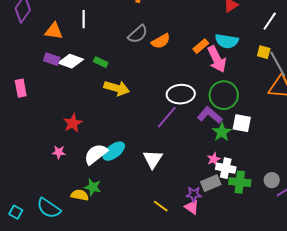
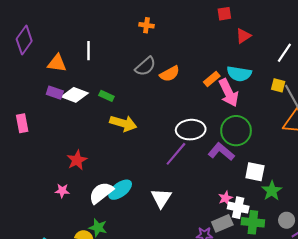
white square: (242, 123) -> (255, 172), moved
green star: (222, 132) -> (272, 191), moved

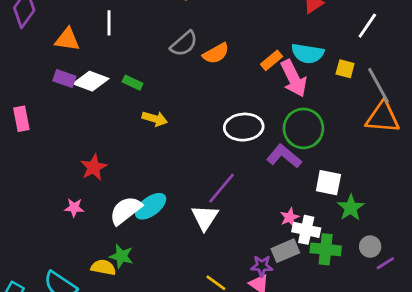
yellow square: (278, 85) -> (345, 69), moved
yellow arrow: (123, 123) -> (155, 119), size x0.7
purple line: (176, 154) -> (221, 188), moved

